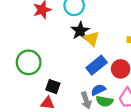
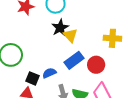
blue semicircle: (98, 90) -> (49, 73), moved

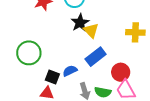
red circle: (96, 65) -> (121, 72), moved

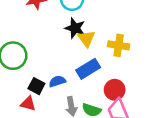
black star: (80, 23) -> (75, 28), turned -30
yellow cross: (135, 32) -> (119, 45), moved

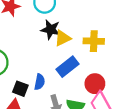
yellow triangle: (86, 39) -> (63, 38), turned 48
blue semicircle: (57, 81) -> (40, 82), turned 126

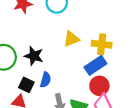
black star: (51, 30) -> (34, 56), moved
blue rectangle: (68, 67) -> (95, 65), moved

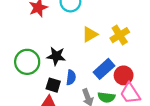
yellow cross: (102, 44) -> (120, 35), turned -30
blue rectangle: (95, 65) -> (104, 69), moved

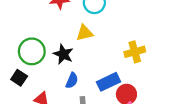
yellow triangle: (90, 34) -> (85, 33), moved
black square: (53, 85) -> (19, 78), moved

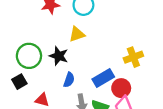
yellow cross: (135, 52) -> (133, 57), moved
black square: (19, 78) -> (19, 82), turned 32

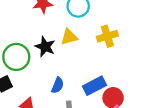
black star: (59, 56) -> (45, 47), moved
yellow cross: (133, 57) -> (107, 36), moved

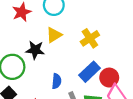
yellow cross: (107, 36) -> (90, 38), moved

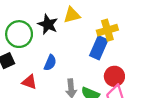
blue rectangle: (89, 72) -> (99, 48), moved, turned -40
blue semicircle: (57, 81) -> (50, 63), moved

